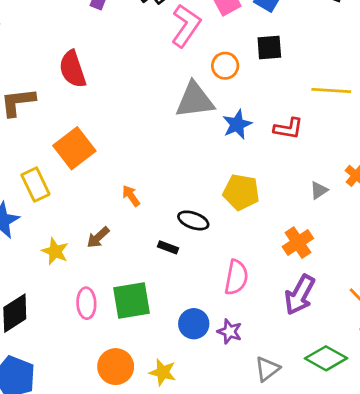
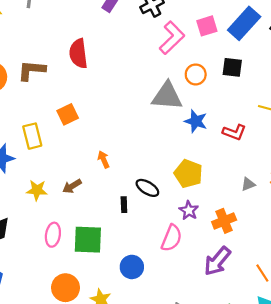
blue star: (237, 124) -> (196, 121), turned 30
orange square: (74, 148) -> (68, 114), size x0.7
black rectangle: (168, 247) -> (124, 205), turned 56
yellow star: (55, 251) -> (37, 190), turned -30
purple star: (230, 331) -> (189, 210), moved

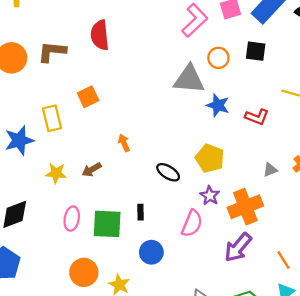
black rectangle: (124, 205) -> (141, 212), moved
orange cross: (224, 221) -> (245, 207), size x1.4

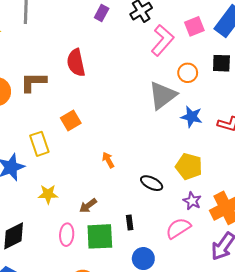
gray triangle: (189, 79) -> (163, 95), turned -36
brown arrow: (92, 170) -> (88, 206), moved
pink semicircle: (192, 223) -> (178, 228), turned -140

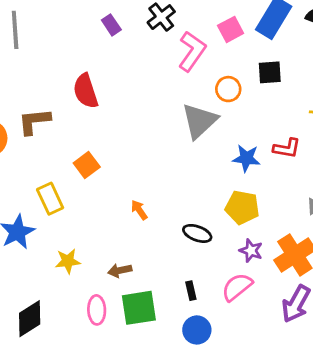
purple rectangle: (102, 13) -> (111, 25), turned -56
blue star: (192, 117) -> (246, 158), moved
brown arrow: (88, 206) -> (120, 270), turned 30
black rectangle: (130, 222) -> (191, 291), moved

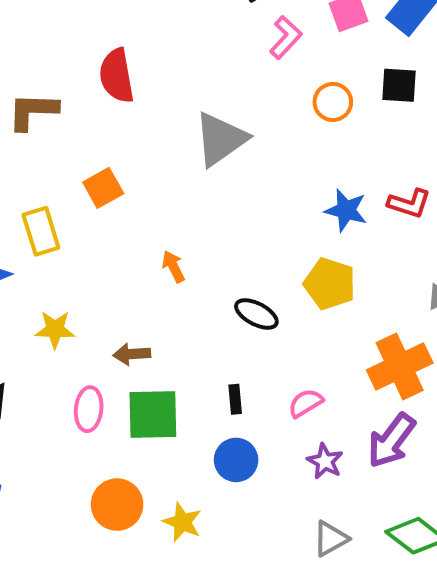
pink L-shape: (192, 51) -> (286, 37), size x0.7
gray triangle: (199, 121) -> (221, 139), moved
purple star: (251, 251) -> (325, 461), moved
pink semicircle: (237, 287) -> (306, 403), size x0.7

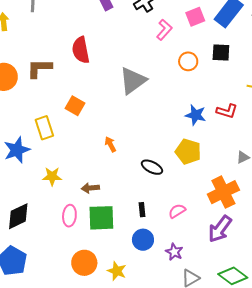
orange square: (103, 188) -> (75, 106), turned -30
purple star: (325, 461) -> (174, 252), moved

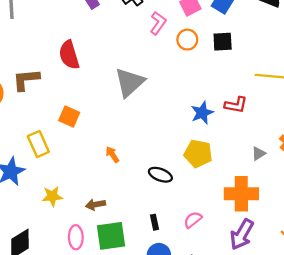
orange circle: (188, 61) -> (187, 40), moved
blue star: (196, 115) -> (202, 113), turned -30
orange cross: (223, 192) -> (241, 194), turned 32

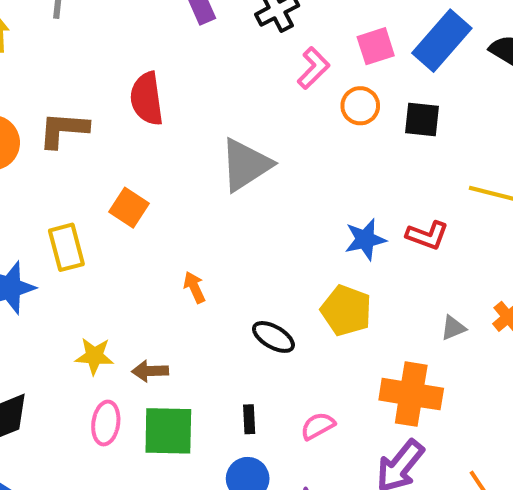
yellow star: (52, 196) -> (94, 356), moved

